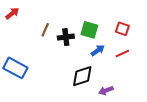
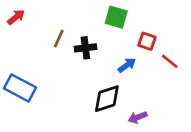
red square: (122, 29) -> (147, 41), moved
green square: (89, 30) -> (116, 17), moved
red line: (122, 54) -> (170, 61), moved, turned 64

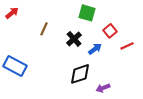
red square: (147, 41) -> (110, 31), turned 32
black cross: (85, 48) -> (74, 39), moved, turned -35
red line: (170, 61) -> (127, 46), turned -64

